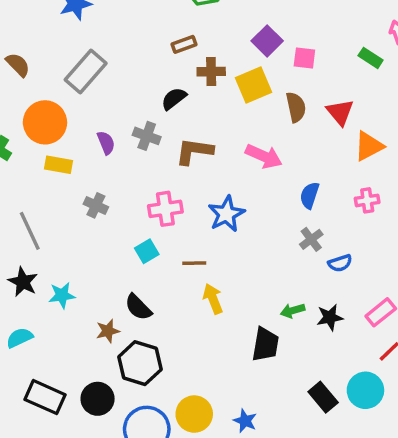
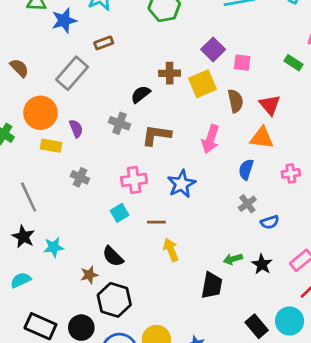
brown rectangle: (184, 44) -> (104, 43), moved
purple semicircle: (106, 143) -> (76, 129), moved
orange triangle: (369, 146) -> (262, 138), moved, turned 35
pink arrow: (264, 156) -> (210, 139), turned 84
black star: (330, 317) -> (262, 264), turned -30

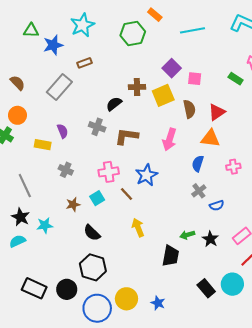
red triangle: (270, 105) -> (217, 112), turned 36
orange circle: (40, 113) -> (17, 115), moved, size x0.7
brown line: (156, 222) -> (126, 194), moved, turned 48
brown star: (89, 275) -> (73, 204), moved
cyan semicircle: (21, 280) -> (17, 241), moved

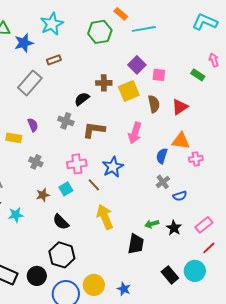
cyan line: (193, 30) -> (144, 29), moved
orange triangle: (210, 138) -> (181, 141), moved
yellow arrow: (138, 227) -> (105, 217), size x1.4

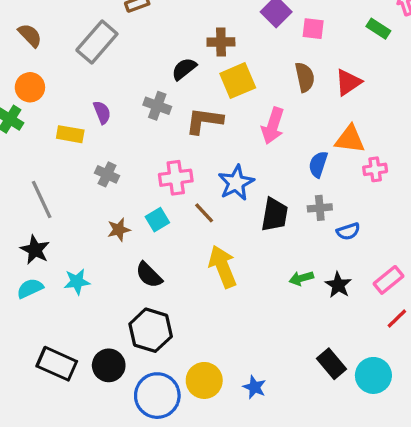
yellow square: (129, 91) -> (238, 81), moved
gray cross: (163, 182) -> (320, 208), turned 32
cyan star: (16, 215) -> (77, 282), moved
black trapezoid: (136, 244) -> (275, 215), moved
cyan circle: (195, 271) -> (373, 375), moved

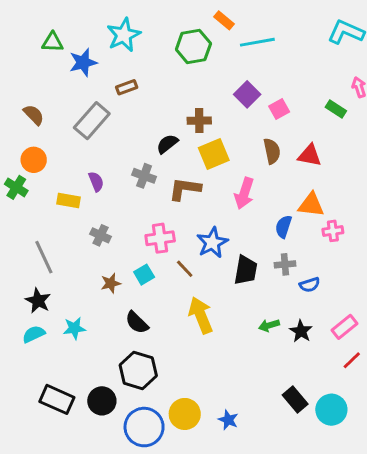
pink square: (313, 29) -> (279, 109), turned -36
red triangle: (348, 82) -> (310, 155), turned 45

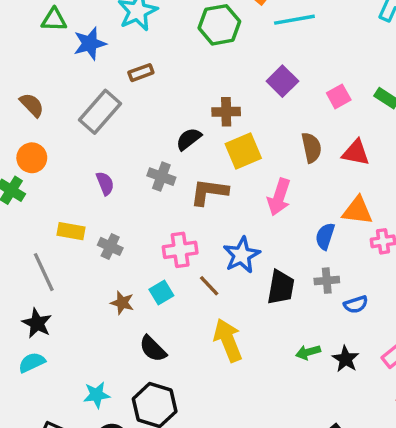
pink square: (279, 109) -> (339, 96), moved
yellow rectangle: (69, 200) -> (71, 231), moved
brown star: (111, 283) -> (122, 303), turned 30
cyan star: (74, 328) -> (97, 395), moved

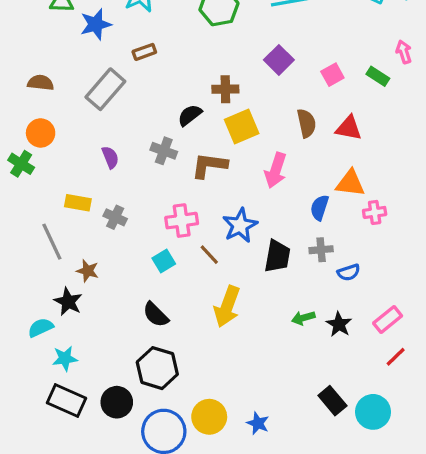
brown semicircle: (32, 105) -> (41, 83), turned -40
brown star: (122, 303) -> (88, 271), moved
black star: (37, 323) -> (68, 302), moved
yellow arrow: (228, 340) -> (227, 306), turned -138
cyan star: (97, 395) -> (65, 358), moved

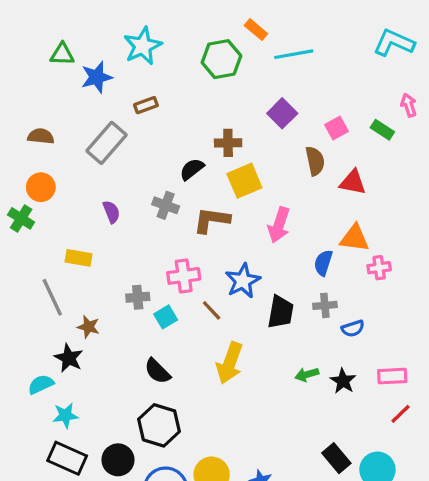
brown semicircle: (307, 123) -> (315, 161), moved
gray cross: (115, 217) -> (138, 297), moved, turned -30
pink rectangle: (388, 319) -> (392, 376), turned 36

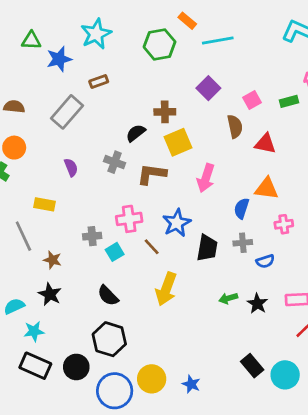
green rectangle: (382, 130) -> (289, 101), turned -48
pink cross: (379, 268) -> (284, 224), moved
black star: (69, 358) -> (50, 294), moved

